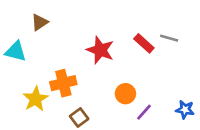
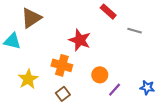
brown triangle: (39, 22) -> (31, 18), size x1.5
red rectangle: (144, 43) -> (108, 12), moved
orange cross: (63, 83) -> (62, 65), moved, turned 30

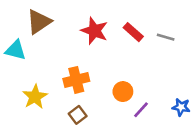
red rectangle: (108, 12) -> (133, 32), moved
red star: (80, 40) -> (94, 31), moved
orange cross: (62, 65) -> (76, 80), turned -30

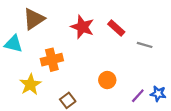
gray line: (166, 37) -> (145, 45), moved
orange cross: (76, 80) -> (52, 60), moved
purple line: (141, 110) -> (138, 96), moved

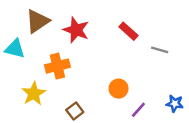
red star: (82, 27) -> (76, 30), moved
purple line: (138, 96) -> (138, 110), moved

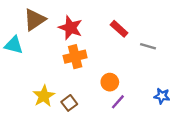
orange cross: (57, 66) -> (75, 57), moved
yellow star: (34, 94) -> (44, 96), moved
purple line: (138, 110) -> (118, 102), moved

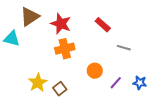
gray line: (148, 46) -> (124, 48), moved
purple line: (118, 102) -> (116, 83), moved

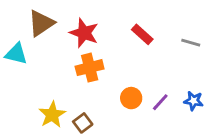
gray line: (124, 48) -> (191, 43), moved
purple line: (116, 83) -> (160, 102), moved
blue star: (140, 83) -> (193, 101), moved

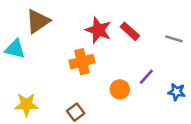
red star: (84, 33) -> (98, 30), moved
purple line: (160, 102) -> (146, 77), moved
yellow star: (52, 115) -> (26, 104), moved, turned 30

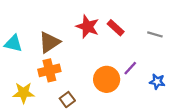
brown triangle: (38, 21) -> (49, 42), moved
orange cross: (82, 62) -> (49, 70), moved
orange circle: (120, 89) -> (107, 79), size x1.5

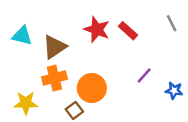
gray line: (155, 34) -> (172, 23), moved, turned 48
cyan triangle: (13, 43) -> (22, 36), moved
orange circle: (107, 79) -> (92, 88), moved

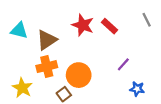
blue star: (174, 91) -> (137, 89), moved
yellow star: (26, 103) -> (22, 88), turned 30

